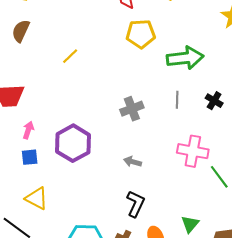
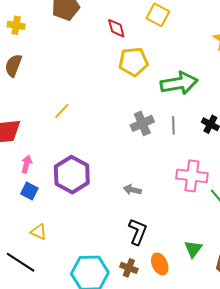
yellow line: (70, 56) -> (62, 111), moved
gray cross: (132, 109) -> (142, 123), moved
blue square: (30, 157) -> (29, 191), turned 36
yellow triangle: (37, 198) -> (39, 232), size x0.7

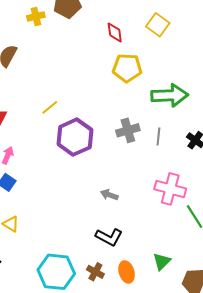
yellow cross: (16, 25) -> (36, 16), moved, turned -30
purple hexagon: (72, 175) -> (75, 137), moved
black L-shape: (138, 232) -> (109, 237), turned 88

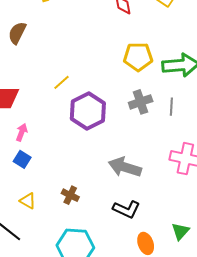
yellow pentagon: (127, 68) -> (138, 57), moved
gray arrow: (109, 195) -> (125, 167), size x1.8
brown cross: (95, 272) -> (70, 195), moved

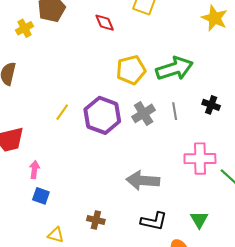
purple hexagon: (88, 111) -> (102, 115), moved
green triangle: (180, 231) -> (199, 220), moved

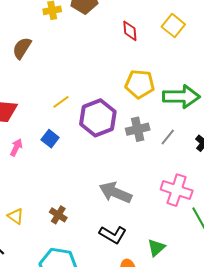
gray line: (175, 111) -> (168, 137), turned 30
blue square: (41, 196) -> (50, 139), moved

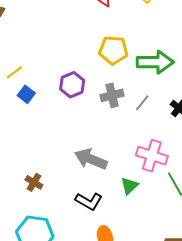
yellow line: (61, 102) -> (14, 72), moved
purple hexagon: (98, 118) -> (72, 85), size x0.7
blue square: (50, 139) -> (26, 94), moved
green triangle: (156, 248) -> (129, 186), moved

